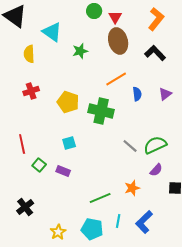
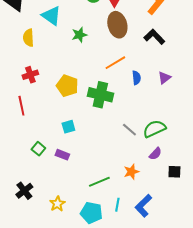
red line: (22, 144) -> (21, 106), moved
yellow star: (58, 232) -> (57, 204), moved

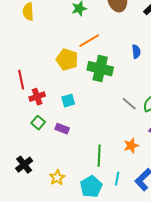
orange line: (115, 63) -> (89, 41), moved
red cross: (30, 75) -> (37, 97), moved
green line: (99, 182) -> (99, 156), turned -65
cyan pentagon: (91, 213) -> (91, 187), turned 30

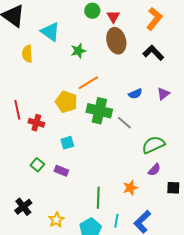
blue semicircle: (136, 52) -> (135, 94), turned 72
red line: (21, 80) -> (17, 110), moved
red cross: (37, 97) -> (36, 123), moved, turned 35
gray line: (129, 104) -> (124, 123), moved

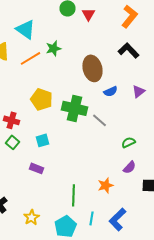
brown ellipse: (116, 41) -> (92, 68), moved
orange line: (88, 83) -> (30, 58), moved
green semicircle: (153, 145) -> (128, 142), size x0.6
green square: (37, 165) -> (12, 142), moved

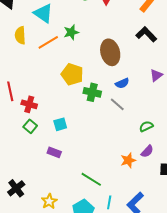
blue semicircle: (110, 91) -> (122, 83), moved
yellow pentagon: (42, 99) -> (72, 74), moved
green cross: (74, 108) -> (92, 92), size x0.7
orange star: (106, 185) -> (128, 160), moved
green line: (74, 195) -> (91, 179), turned -60

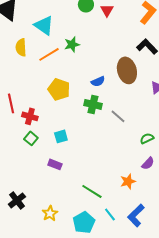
brown ellipse: (110, 52) -> (127, 70), moved
yellow pentagon: (72, 74) -> (59, 89), moved
blue semicircle: (122, 83) -> (98, 81), moved
orange star: (128, 160) -> (128, 181), moved
cyan line: (109, 202) -> (110, 214), turned -48

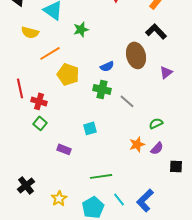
yellow semicircle: (21, 47) -> (30, 32), turned -72
orange line: (49, 54) -> (50, 53), moved
cyan square: (61, 136) -> (90, 128), moved
orange star: (128, 181) -> (137, 144), moved
green line: (92, 191) -> (101, 176), turned -40

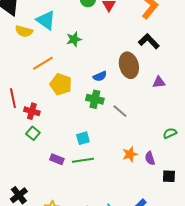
yellow semicircle: (30, 32) -> (24, 31), moved
purple triangle: (166, 72) -> (159, 82), turned 32
green semicircle: (156, 123) -> (170, 133), moved
purple semicircle: (157, 148) -> (150, 158), turned 120
green line: (101, 176) -> (83, 160), moved

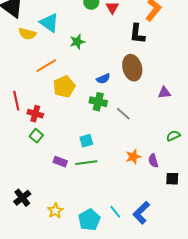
black L-shape: (149, 41) -> (137, 34), moved, turned -130
purple triangle: (159, 82) -> (164, 93), moved
yellow pentagon: (61, 84) -> (64, 87), turned 30

